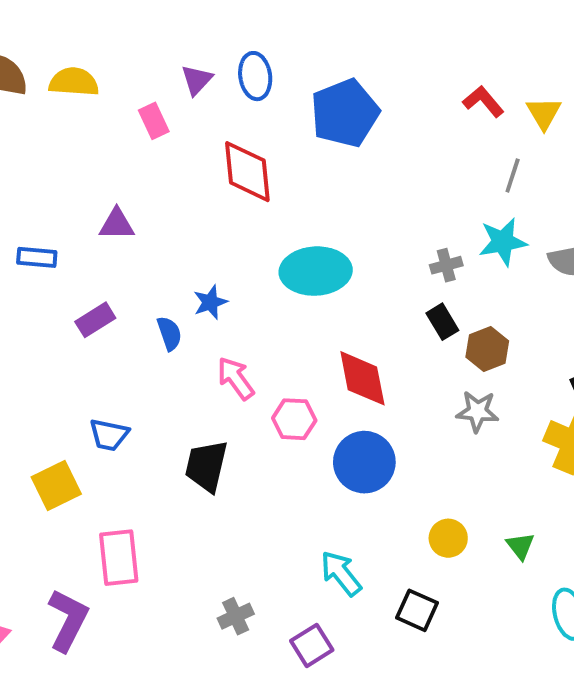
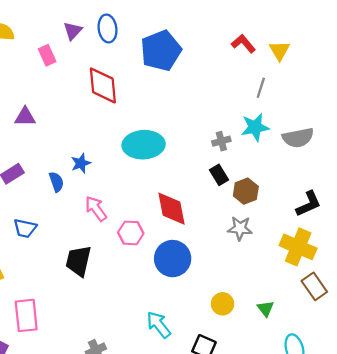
blue trapezoid: (109, 435) -> (25, 228), moved

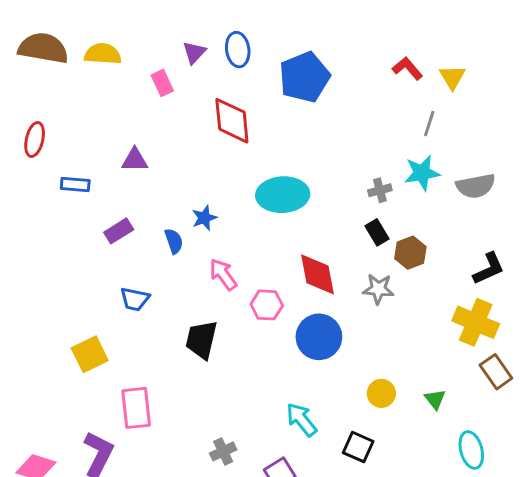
gray star: (240, 228) -> (378, 289), moved

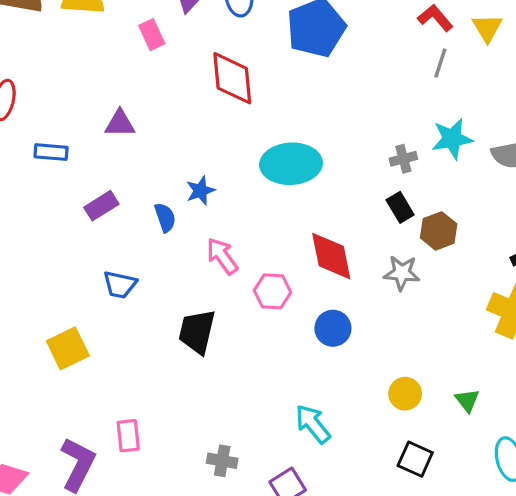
gray line: (429, 124) -> (440, 63), moved
blue circle: (319, 337) -> (333, 328), size x0.7
pink rectangle: (136, 408) -> (128, 436), moved, size x0.7
black square: (358, 447) -> (415, 459), moved
gray cross: (223, 451) -> (222, 461), turned 35

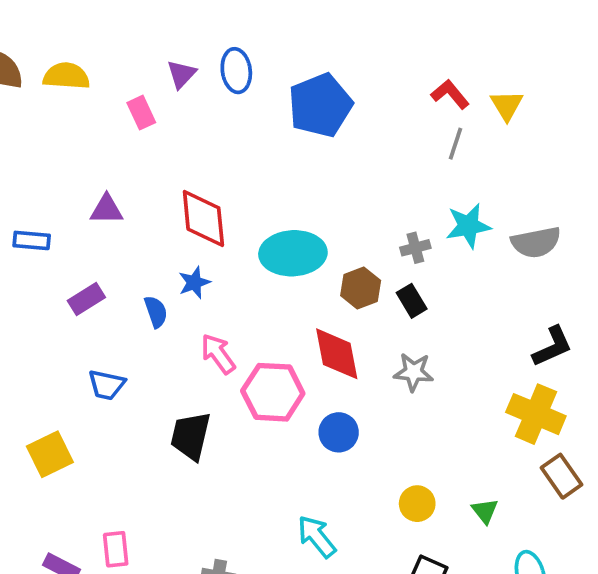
red diamond: (232, 78) -> (203, 219), moved
brown hexagon: (439, 231) -> (361, 288), moved
pink hexagon: (273, 291) -> (273, 392), size x1.5

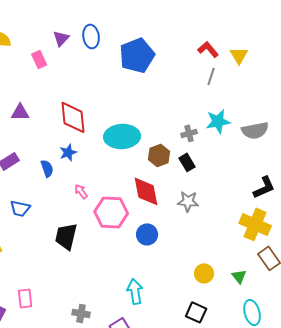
pink arrow: (218, 354) -> (81, 191), size x0.7
yellow circle: (417, 504) -> (204, 273), moved
green triangle: (485, 511) -> (239, 276), moved
cyan arrow: (317, 536) -> (135, 291), turned 30

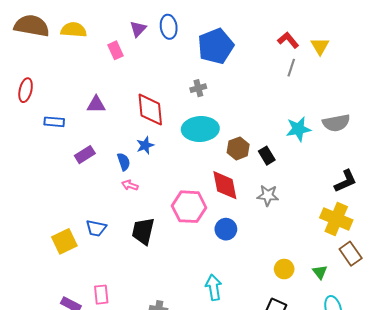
cyan star: (218, 121) -> (298, 129), moved
gray cross: (189, 133) -> (198, 88), moved
pink arrow: (81, 191) -> (130, 185), moved, turned -35
blue trapezoid: (20, 208) -> (96, 228), moved

